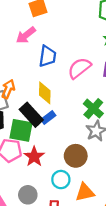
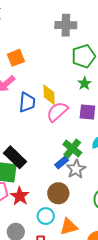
yellow diamond: (45, 93) -> (49, 95), moved
blue rectangle: (48, 117) -> (62, 162), moved

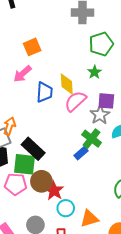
green star: (85, 83) -> (95, 72), moved
gray star: (76, 169) -> (100, 115), moved
brown circle: (58, 193) -> (41, 181), moved
red star: (20, 196) -> (54, 191), moved

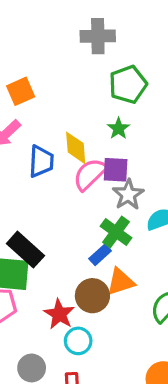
purple square: (106, 101) -> (116, 170), moved
brown circle: (41, 181) -> (92, 296), moved
orange triangle: (89, 219) -> (121, 282), moved

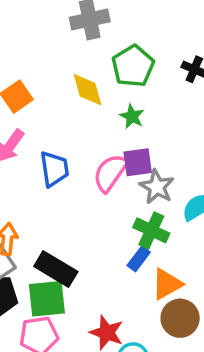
yellow diamond: (76, 148) -> (88, 90), moved
brown circle: (92, 296) -> (180, 318), moved

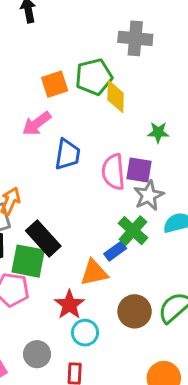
green pentagon: (133, 66) -> (94, 77), moved
green star: (132, 116) -> (158, 132), moved, turned 30
pink semicircle: (110, 173) -> (113, 172), turned -57
orange triangle: (167, 284) -> (94, 273), moved

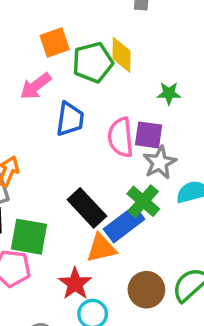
green pentagon: (94, 77) -> (93, 62), moved
black rectangle: (43, 238) -> (87, 208), moved
blue rectangle: (115, 251) -> (124, 224), size x1.6

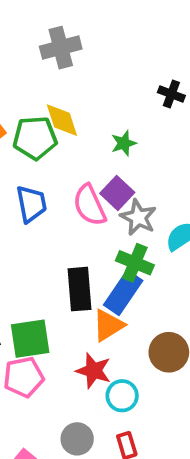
green pentagon: (93, 62) -> (35, 138), turned 30
purple square: (149, 135) -> (117, 193), turned -36
black rectangle: (87, 208) -> (80, 289), turned 57

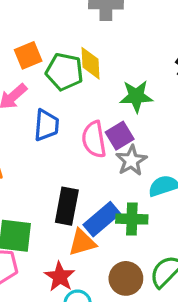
green star: (124, 143) -> (136, 96), size x1.5
green cross: (135, 263) -> (132, 219), moved, turned -36

